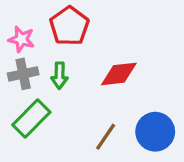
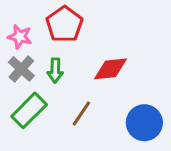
gray cross: (23, 74) -> (21, 69), turned -36
brown line: (106, 137) -> (81, 113), moved

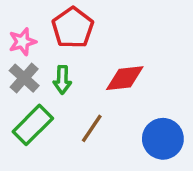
pink star: (20, 37) -> (22, 42), turned -30

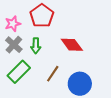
red diamond: (125, 78) -> (72, 45), turned 60
blue circle: (163, 139) -> (80, 84), moved

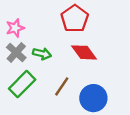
red pentagon: (42, 16) -> (75, 19), moved
green arrow: (36, 46) -> (42, 54), turned -77

